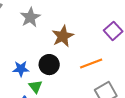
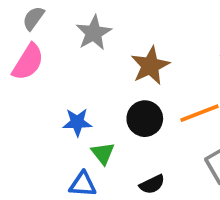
black circle: (49, 65) -> (145, 119), moved

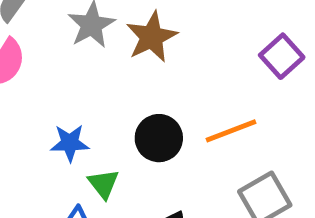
brown star: (150, 66) -> (152, 37), moved

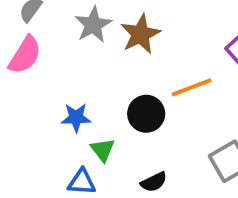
orange line: (231, 131) -> (192, 87), moved

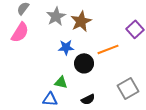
blue star: (76, 118) -> (66, 47), moved
green triangle: (103, 150) -> (61, 82), turned -40

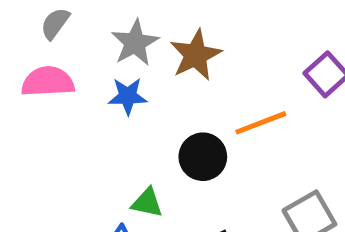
pink semicircle: (20, 32) -> (48, 82), turned -125
blue star: (66, 47) -> (128, 96), moved

